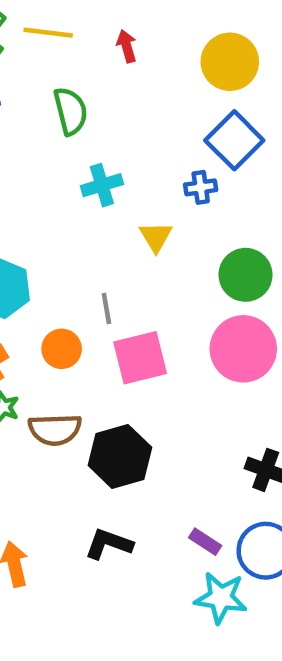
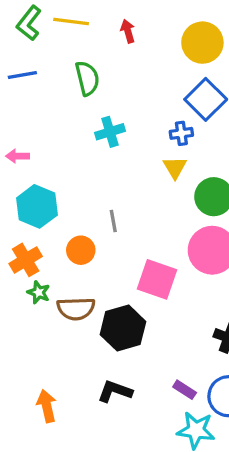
yellow triangle: (156, 237) -> (175, 167), moved
pink square: (140, 358) -> (157, 279), moved, turned 33

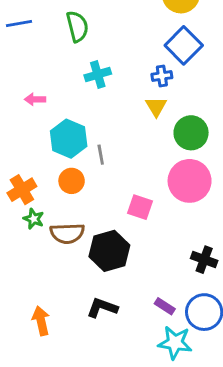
pink arrow: (18, 156) -> (35, 99), moved
cyan hexagon: (37, 206) -> (69, 139), moved
pink square: (157, 279) -> (140, 207), size x0.7

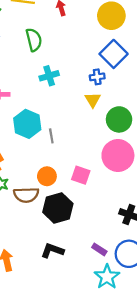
orange circle: (72, 181) -> (47, 176), moved
cyan star: (175, 343) -> (107, 277), turned 30

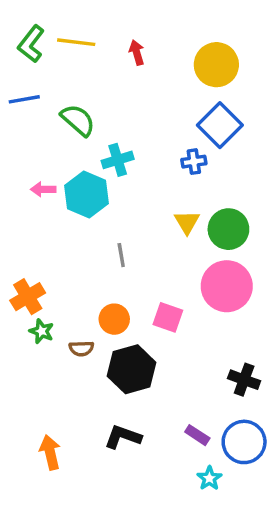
green semicircle: (34, 40) -> (78, 120), moved, turned -35
yellow triangle: (93, 100) -> (187, 222), moved
cyan hexagon: (27, 124) -> (87, 194), moved
brown semicircle: (26, 195) -> (81, 349), size x0.6
cyan star: (107, 277) -> (209, 478), size x0.6

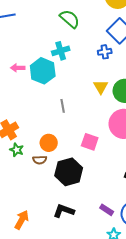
green semicircle: (78, 120) -> (70, 19), moved
orange circle: (114, 319) -> (49, 143), moved
orange arrow: (50, 452) -> (22, 220), turned 42

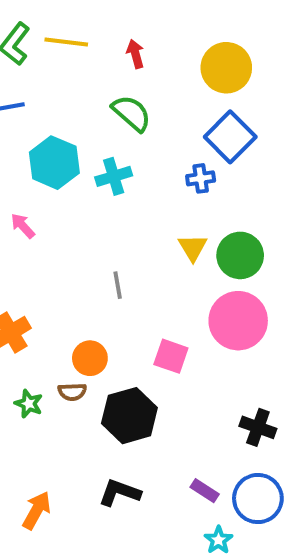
pink arrow: (18, 68) -> (23, 226), moved, turned 48
cyan hexagon: (43, 71) -> (54, 163), moved
green star: (17, 150) -> (29, 404), moved

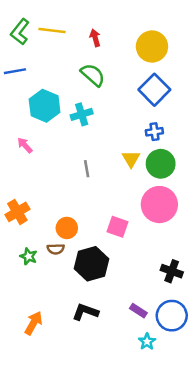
blue cross: (201, 178) -> (154, 132), moved
gray line: (118, 285) -> (87, 169), moved

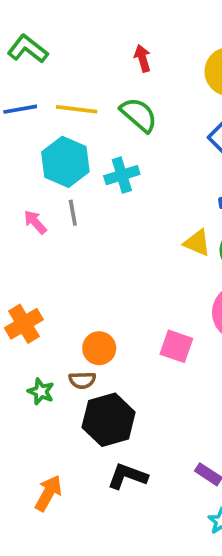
yellow line: (52, 30) -> (77, 109), moved
green L-shape: (20, 32) -> (28, 49), turned 90
yellow triangle: (131, 159) -> (197, 243), turned -36
gray line: (87, 169) -> (73, 213), moved
black hexagon: (91, 264) -> (109, 420), moved

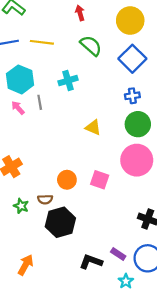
green semicircle: (139, 115) -> (91, 46), moved
cyan hexagon: (65, 162) -> (20, 79), moved
yellow triangle: (197, 243) -> (93, 127), moved
orange circle: (99, 348) -> (67, 180), moved
black L-shape: (127, 476) -> (91, 262), moved

